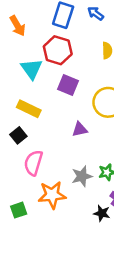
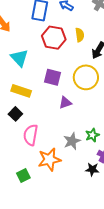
red hexagon: (58, 50) -> (54, 38), moved
purple square: (68, 85) -> (53, 77), moved

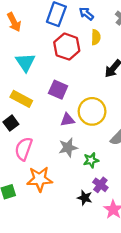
yellow semicircle: (80, 35) -> (96, 37), moved
yellow circle: (86, 77) -> (92, 111), moved
gray star: (72, 141) -> (68, 148), moved

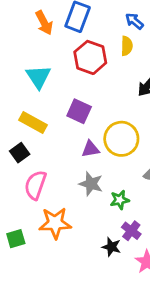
blue arrow: (86, 14) -> (134, 21), moved
orange arrow: (14, 22) -> (44, 23), moved
gray star: (68, 148) -> (91, 184), turned 30

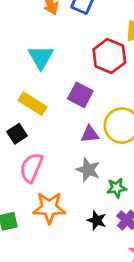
red hexagon: (90, 57) -> (109, 56), moved
black star: (111, 247) -> (97, 220), moved

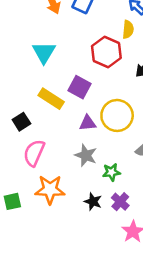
yellow rectangle: (33, 104) -> (51, 99), moved

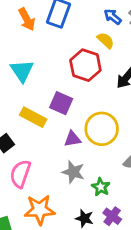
yellow semicircle: (128, 29) -> (106, 40), turned -48
green star: (111, 172) -> (101, 187), turned -30

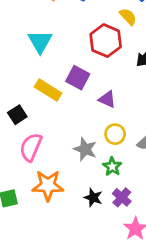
yellow circle: (102, 129) -> (115, 134), moved, size x0.6
purple triangle: (72, 139) -> (107, 99), moved, turned 30

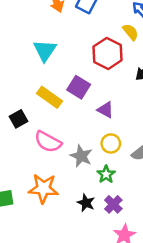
pink semicircle: (31, 147) -> (48, 142), moved, turned -88

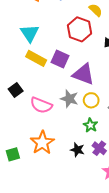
yellow rectangle: (49, 97) -> (36, 58), moved
purple triangle: (105, 110) -> (84, 74), size x1.6
gray star: (81, 156) -> (69, 99), moved
orange star: (43, 188) -> (42, 143), turned -30

